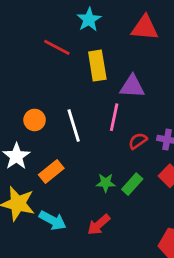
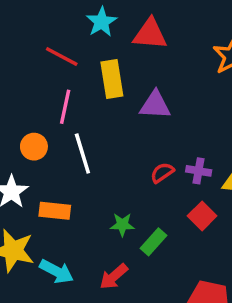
red triangle: (145, 28) -> (150, 34), moved
pink line: (114, 117) -> (65, 107), moved
orange rectangle: (51, 172) -> (55, 211), turned 45
green rectangle: (132, 184) -> (153, 242), moved

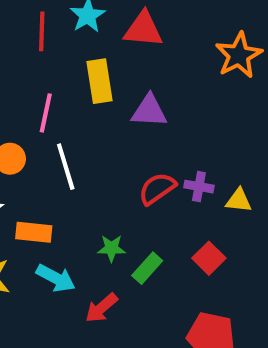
red line: (62, 57) -> (42, 31), moved, turned 64
red semicircle: (162, 173) -> (157, 189), size x1.4
red square: (202, 216) -> (209, 258), moved
cyan arrow: (56, 271) -> (56, 278), moved

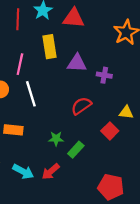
purple cross: (199, 187) -> (104, 75), moved
red square: (209, 258) -> (110, 131), moved
cyan arrow: (56, 278) -> (23, 172), moved

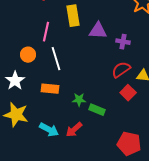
red semicircle: (81, 106) -> (121, 70), moved
orange rectangle: (13, 130) -> (50, 89), moved
green rectangle: (76, 150) -> (97, 110), turned 70

